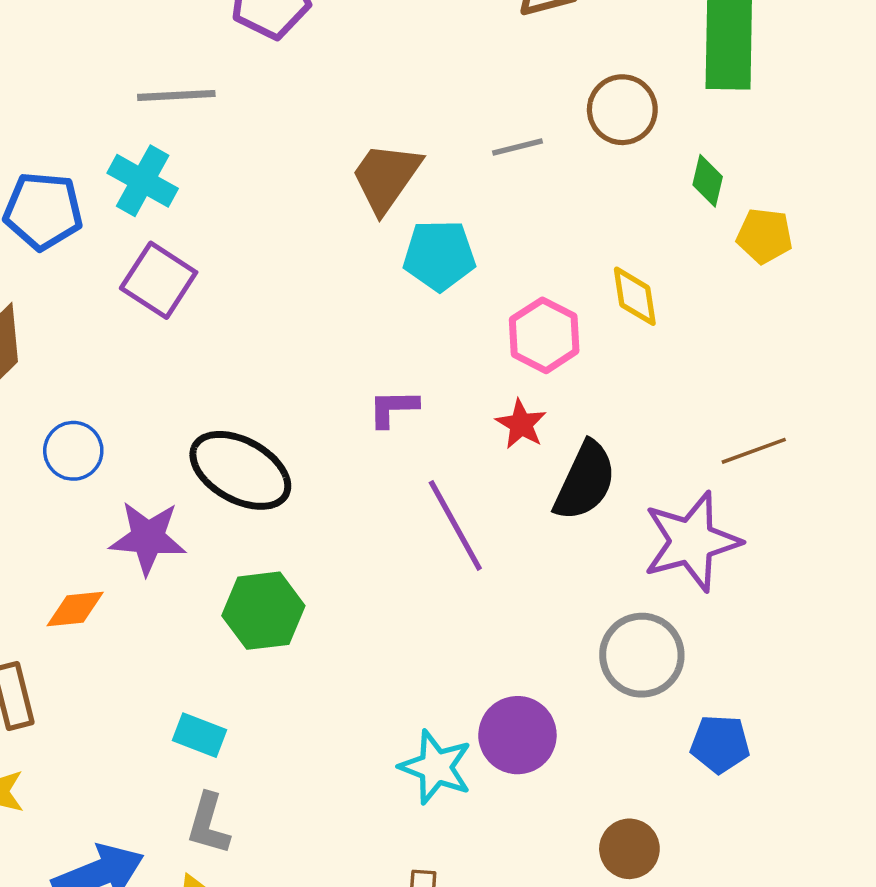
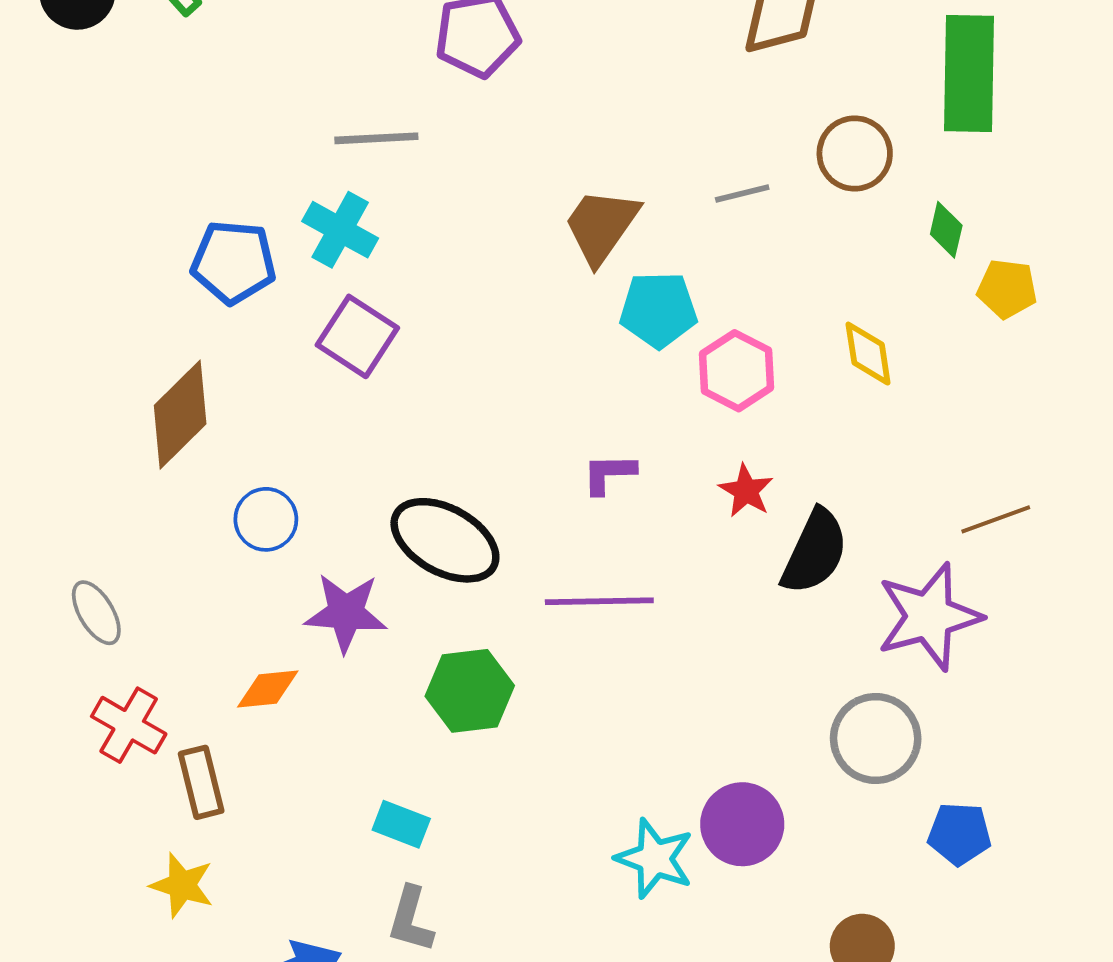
pink hexagon: (544, 335) -> (737, 371), moved
purple line: (455, 525) -> (599, 601), moved, turned -62

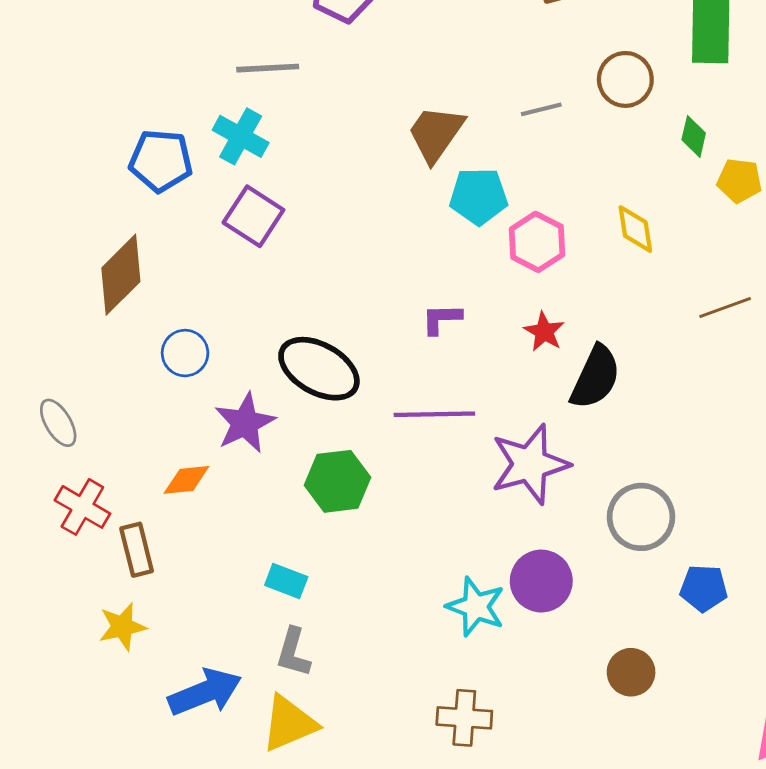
brown line: (996, 519) -> (725, 307), moved
purple star: (346, 613) -> (245, 423), turned -30
purple star: (929, 617) -> (530, 464), moved
yellow star: (182, 885) -> (122, 627), turned -30

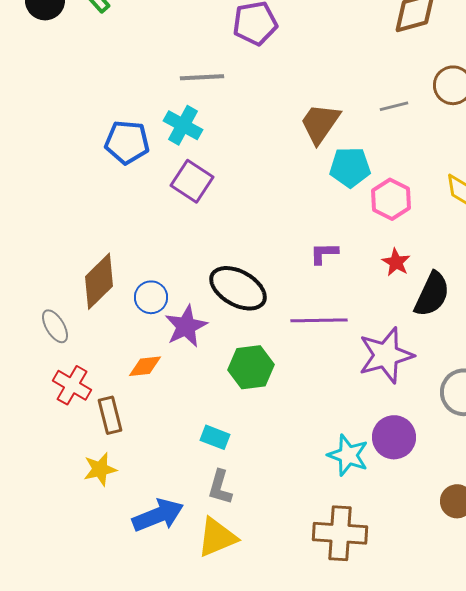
brown diamond: (121, 275) -> (99, 281), moved
blue circle: (185, 353) -> (151, 297), moved
brown cross: (464, 718) -> (340, 533), size x1.4

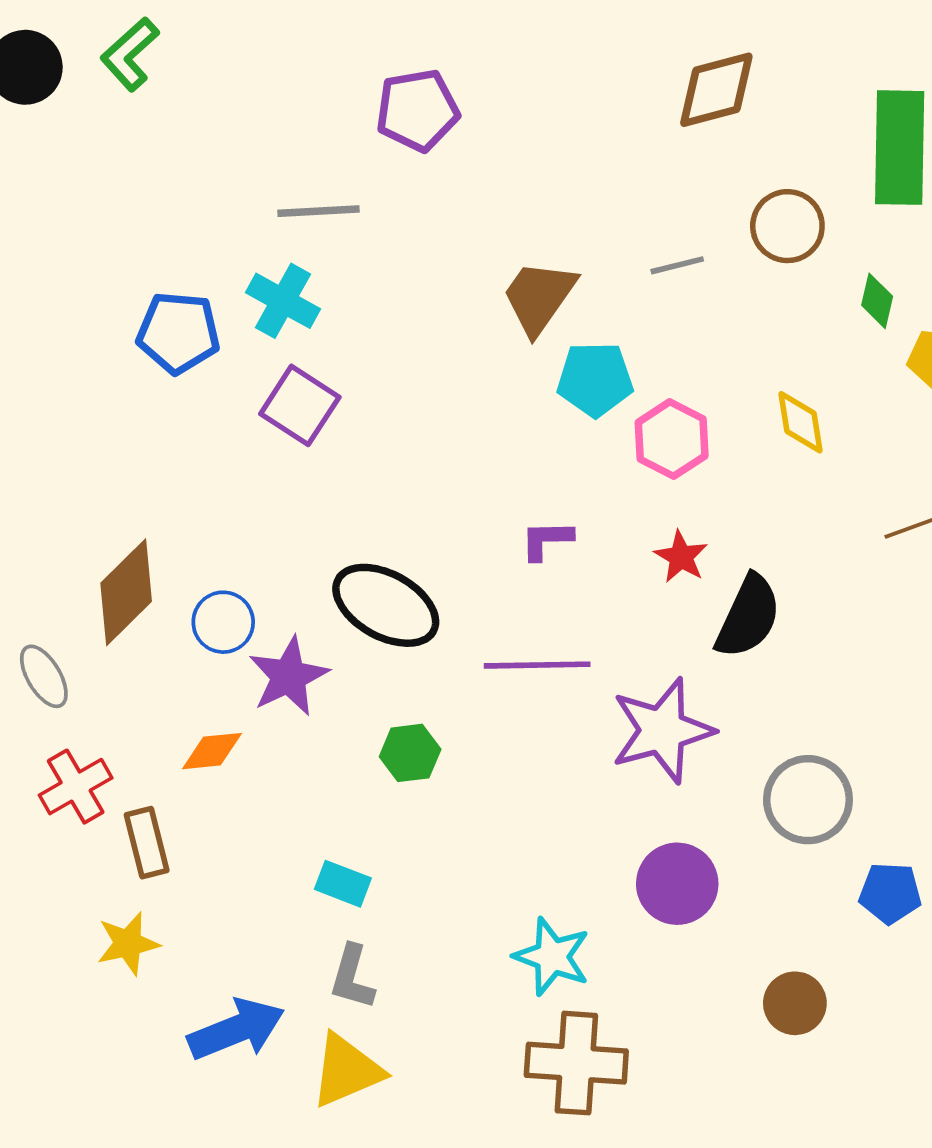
green hexagon: (251, 367) -> (410, 753), size x0.7
red cross: (72, 385) -> (76, 787), turned 30
cyan star: (348, 455) -> (552, 957), moved

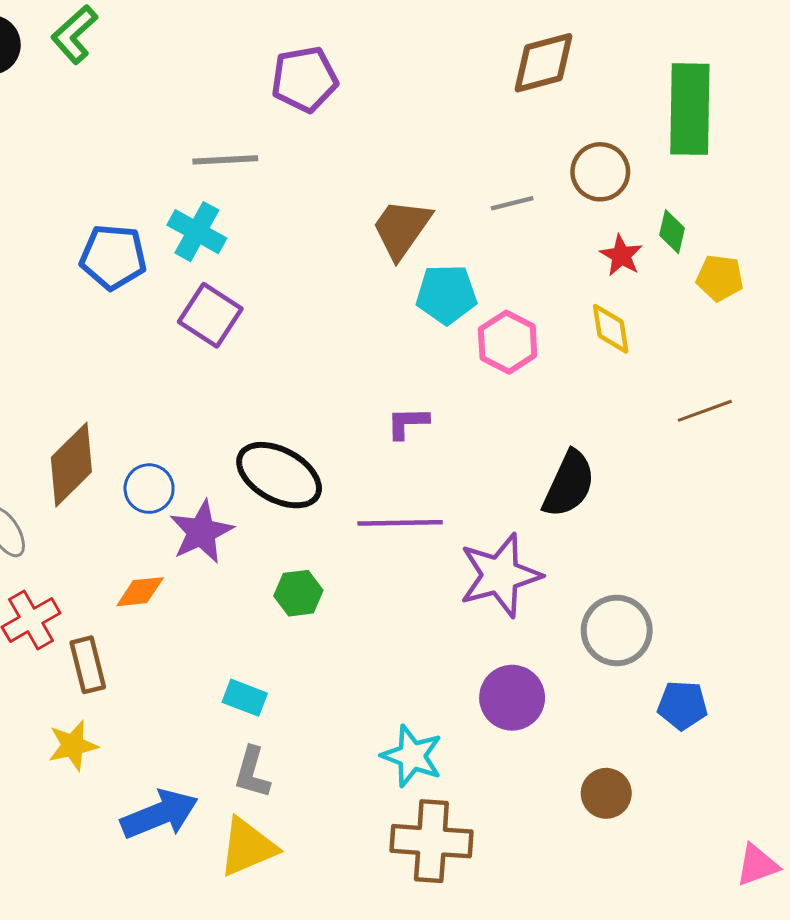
red star: (681, 557) -> (621, 255), moved

